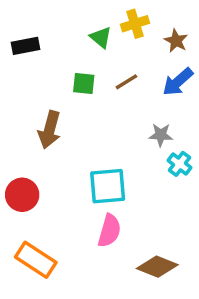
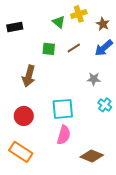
cyan cross: (179, 164) -> (105, 105), moved
red circle: (22, 195) -> (24, 116), moved

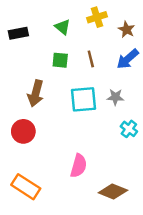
green triangle: (59, 22) -> (63, 27), moved
brown line: (74, 48) -> (91, 59), turned -72
cyan square: (63, 109) -> (83, 99), moved
red circle: (24, 116) -> (23, 131), moved

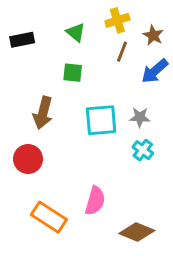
brown line: (91, 59) -> (122, 52), moved, turned 35
cyan cross: (129, 129) -> (143, 150), moved
orange rectangle: (26, 187) -> (49, 217), moved

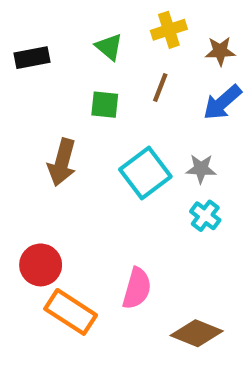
brown star: (153, 35) -> (220, 51), turned -30
brown line: (122, 52) -> (160, 87), moved
cyan square: (101, 120) -> (145, 173), turned -32
red circle: (28, 159) -> (41, 265), moved

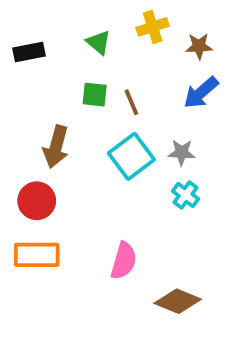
brown line: (160, 87) -> (131, 102), moved, turned -44
red circle: (41, 265) -> (37, 201), moved
orange rectangle: (71, 312) -> (37, 255), moved, turned -33

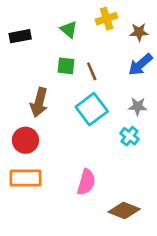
gray star: (182, 152) -> (138, 106), moved

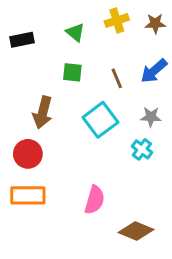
brown star: (139, 32) -> (155, 23), moved
brown line: (92, 71) -> (117, 78), moved

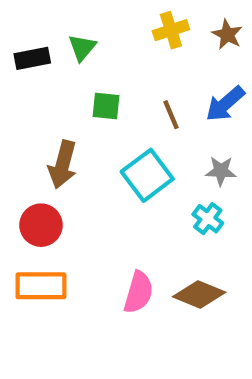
brown star: (155, 23) -> (227, 34), turned 30
green triangle: (75, 32) -> (82, 47), moved, turned 30
brown diamond: (136, 231) -> (199, 294), moved

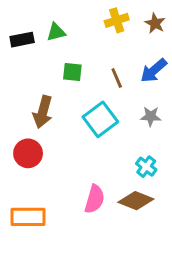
green triangle: (82, 47) -> (56, 32), turned 36
cyan cross: (208, 219) -> (146, 167), moved
orange rectangle: (41, 286) -> (28, 217), moved

